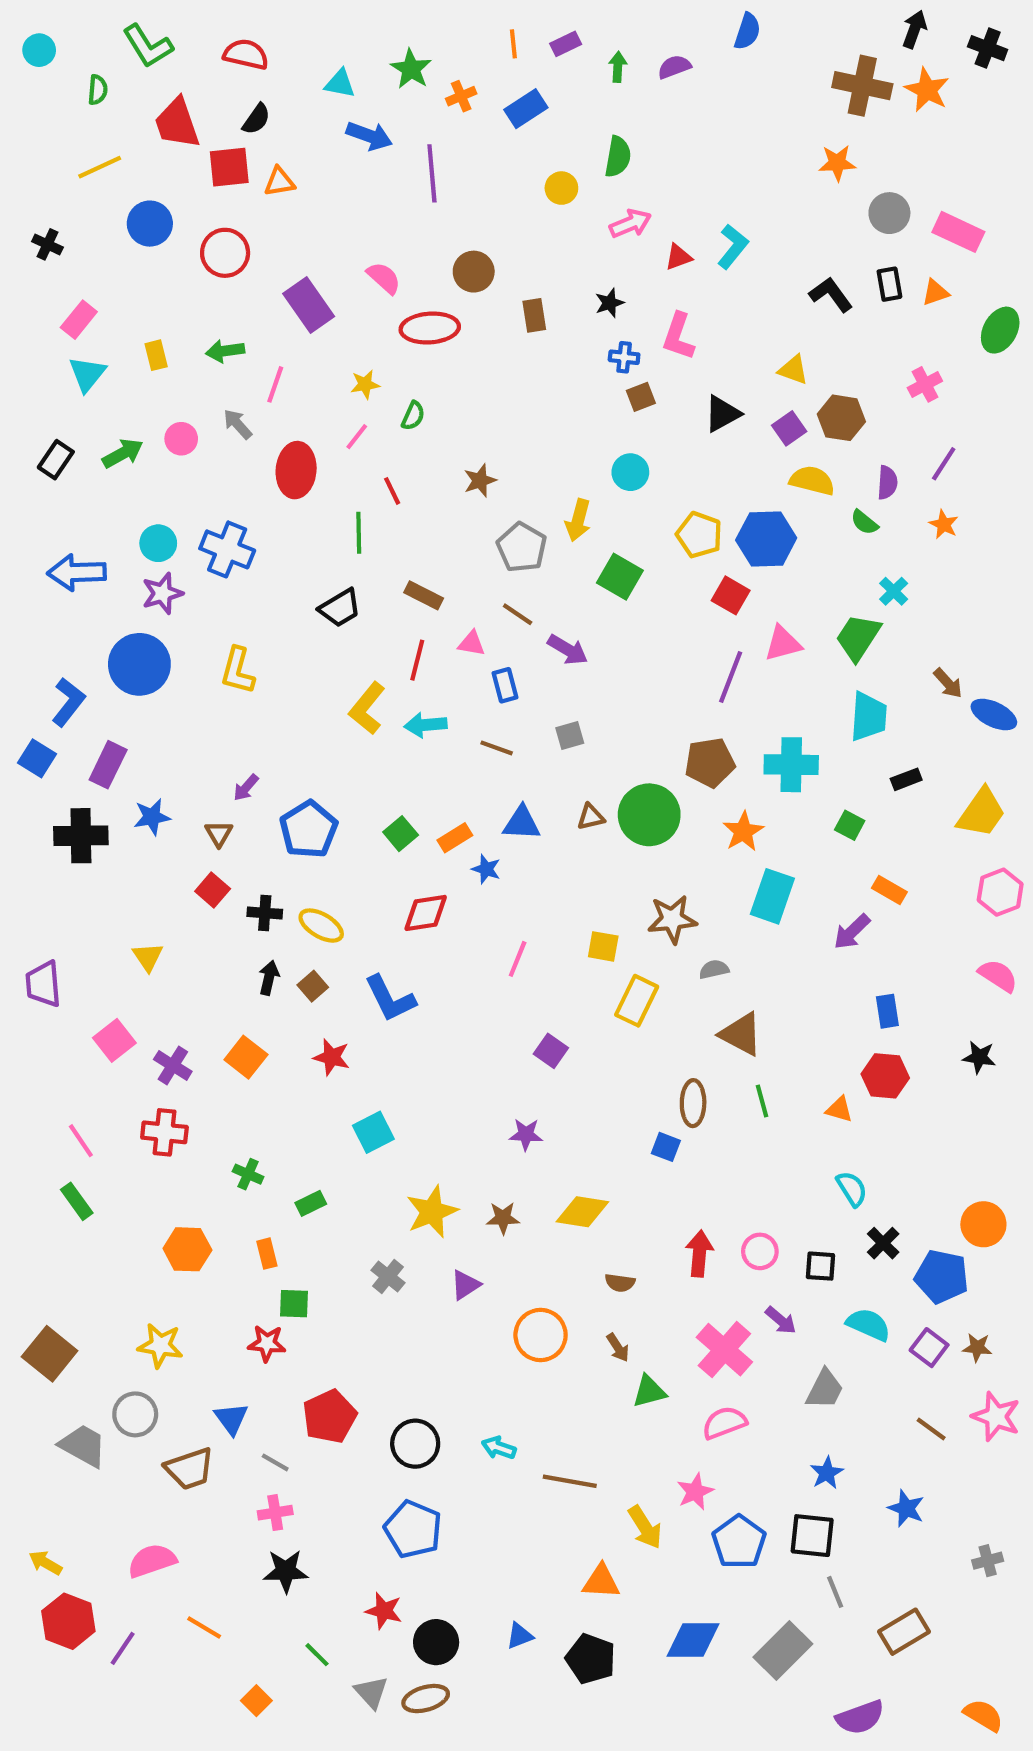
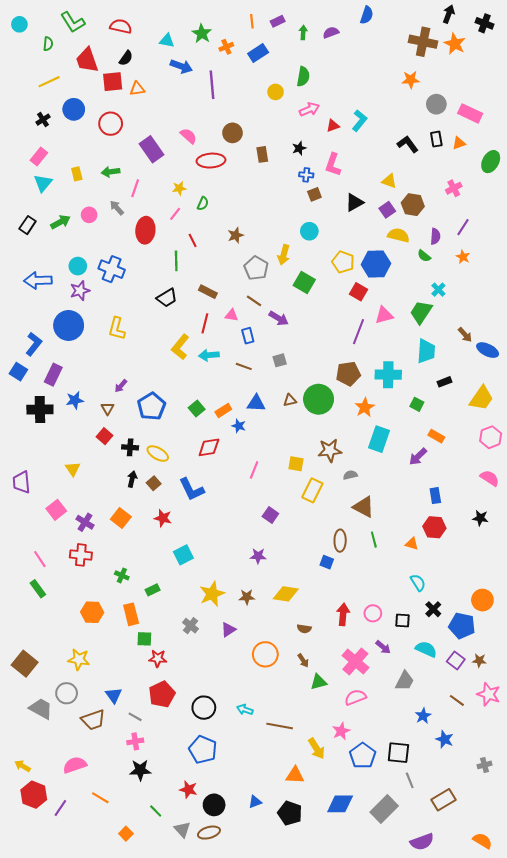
black cross: (47, 244) -> (43, 120), moved, turned 32
orange rectangle: (267, 1254) -> (131, 614), size x1.5
red star: (267, 1343) -> (158, 658), moved
blue star: (827, 1473) -> (423, 716), moved

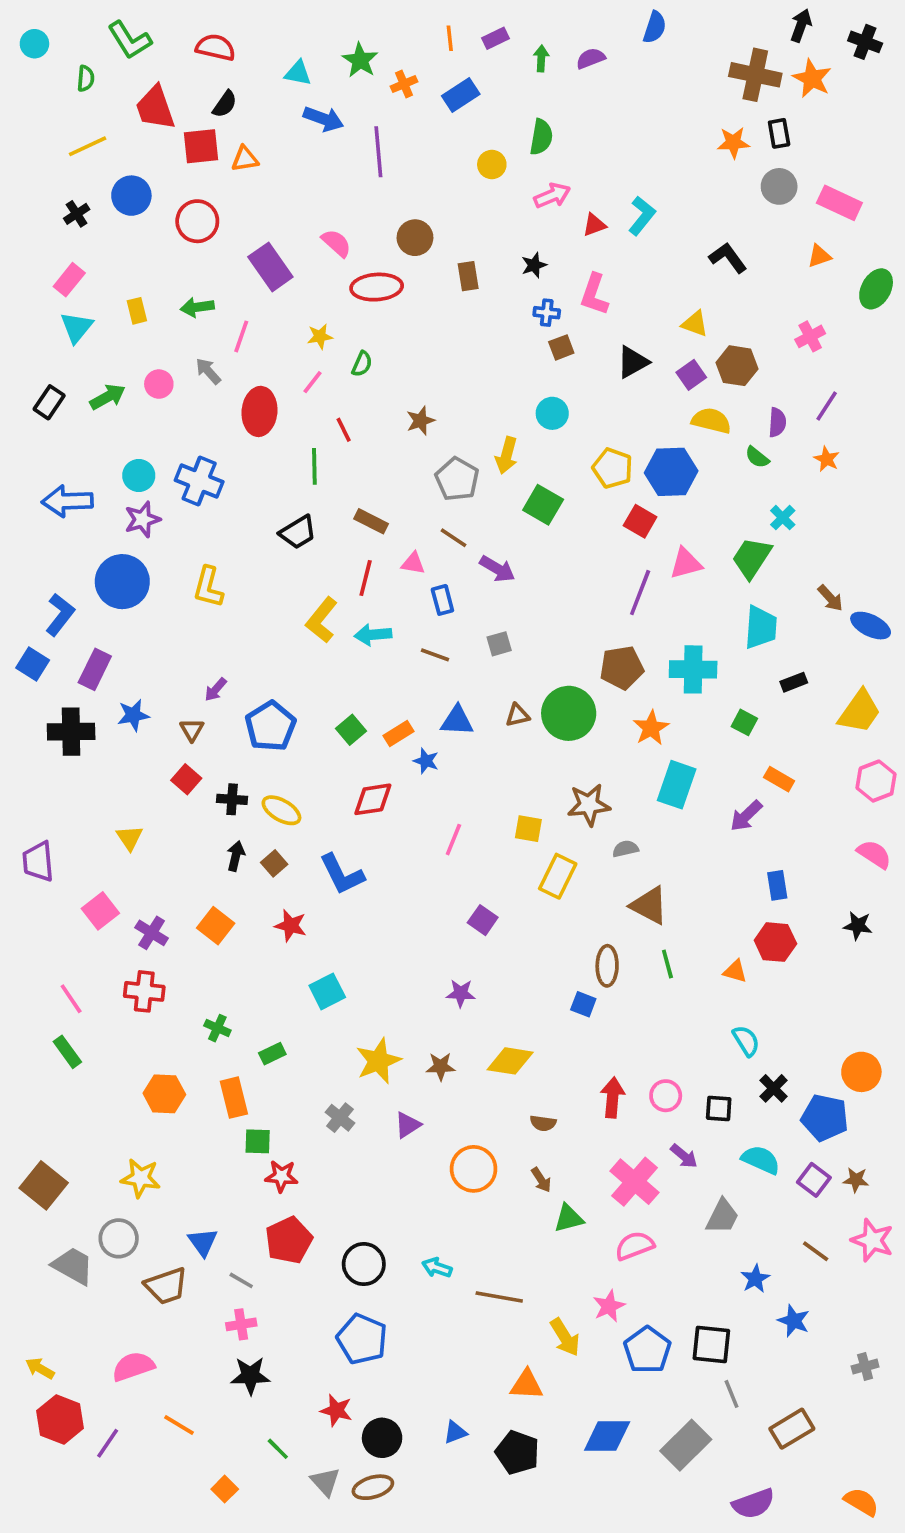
black rectangle: (436, 139) -> (779, 133), moved

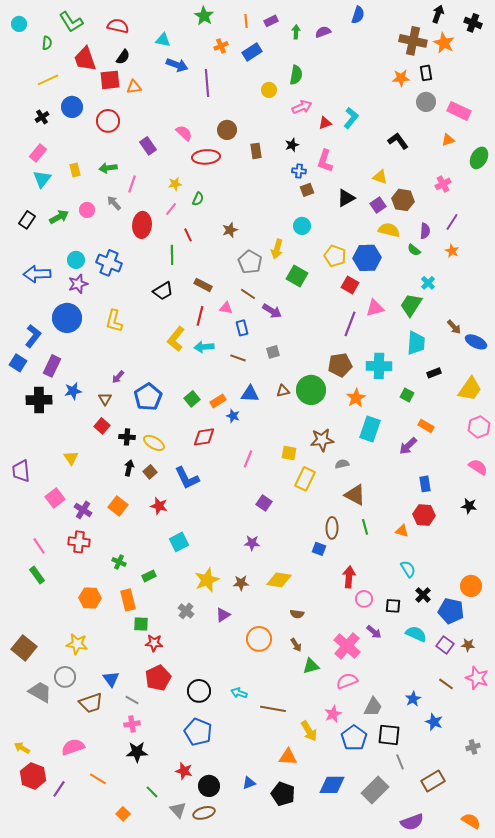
green star: (360, 60) -> (204, 16), moved
purple rectangle: (270, 267) -> (148, 146), size x0.7
red arrow: (613, 1098) -> (349, 577), moved
gray trapezoid: (722, 1216) -> (373, 707), moved

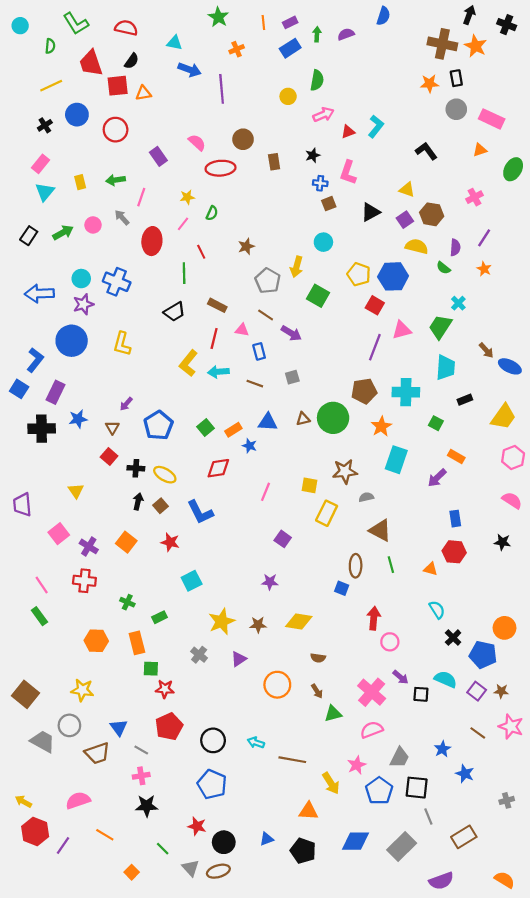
blue rectangle: (252, 52) -> (290, 48), moved
black square: (393, 606) -> (421, 694), moved

